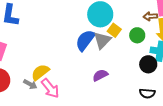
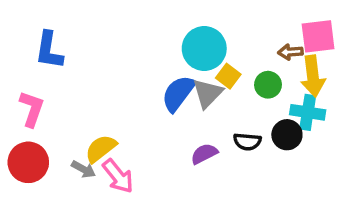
black semicircle: (147, 93) -> (247, 142), moved

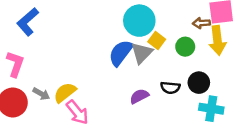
blue L-shape: (49, 50) -> (28, 22), turned 40
cyan cross: (308, 112) -> (211, 109), moved
gray arrow: (83, 169) -> (41, 94), moved

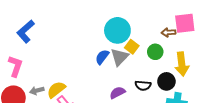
yellow arrow: (217, 40) -> (182, 64), moved
blue semicircle: (121, 53) -> (102, 57), size x0.7
gray arrow: (41, 94) -> (37, 91), turned 136

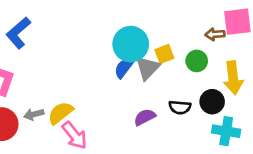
cyan circle: (117, 30) -> (131, 44), moved
yellow square: (132, 47) -> (164, 54), turned 32

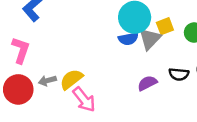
blue semicircle: (124, 68) -> (128, 39), turned -138

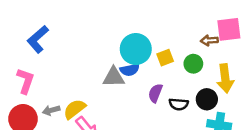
gray triangle: (150, 39) -> (114, 77), moved, turned 45
purple semicircle: (147, 83) -> (155, 93), moved, turned -42

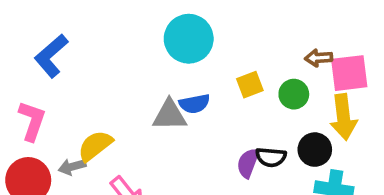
pink square: (229, 29) -> (349, 73), moved
cyan circle: (136, 49) -> (189, 39), moved
purple semicircle: (155, 93) -> (248, 163), moved
yellow semicircle: (74, 109) -> (95, 146), moved

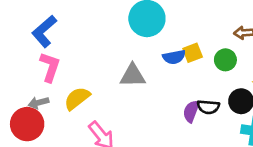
blue semicircle: (194, 104) -> (174, 57), moved
pink L-shape: (32, 121) -> (50, 67), moved
gray arrow: (72, 167) -> (39, 103), moved

